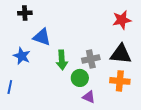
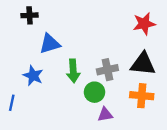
blue triangle: (42, 37) -> (50, 44), turned -36
blue star: (22, 56) -> (33, 76), moved
purple triangle: (89, 97) -> (105, 115), turned -32

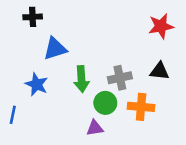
black triangle: (143, 64) -> (160, 71), size x0.7
orange cross: (142, 96) -> (141, 107), moved
purple triangle: (105, 115) -> (95, 128), moved

